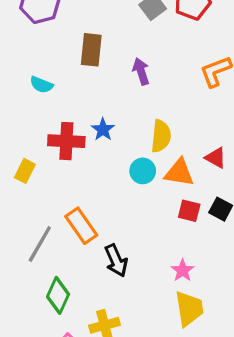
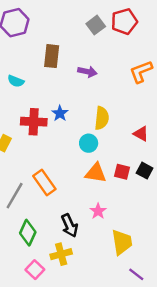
purple arrow: (141, 71) -> (87, 72), turned 120
orange triangle: (179, 173) -> (96, 173), moved
black arrow: (116, 261) -> (69, 225), moved
pink star: (183, 271) -> (98, 211), moved

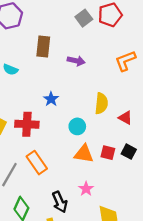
yellow semicircle: (102, 118) -> (101, 103), moved
red cross: (34, 122) -> (27, 124), moved

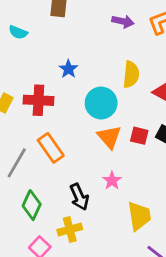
purple arrow: (76, 61) -> (123, 21), moved
cyan circle: (77, 126) -> (101, 103), size x1.5
orange triangle: (84, 154) -> (109, 137), turned 40

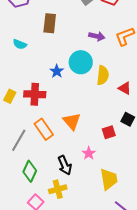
cyan circle: (101, 103) -> (81, 62), moved
red square: (139, 136) -> (109, 132), moved, turned -32
orange triangle: (109, 137) -> (72, 121), moved

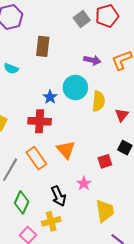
red triangle: (125, 88) -> (122, 115), turned 40
red cross: (35, 94) -> (40, 121), moved

